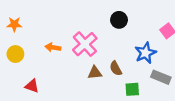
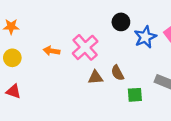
blue star: (145, 53) -> (145, 37), moved
red triangle: (32, 86) -> (13, 91), moved

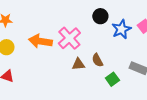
orange arrow: (52, 51) -> (40, 41), size x1.6
green square: (135, 95) -> (112, 79), turned -32

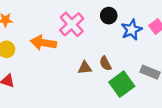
pink cross: (69, 38) -> (72, 24), moved
green square: (112, 79) -> (122, 84), size x1.6

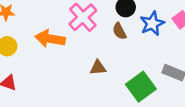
brown semicircle: (105, 63) -> (119, 31), moved

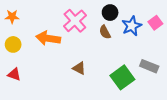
brown triangle: (98, 68) -> (79, 68), moved, turned 32

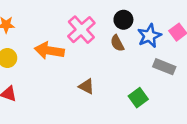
gray rectangle: (149, 66) -> (164, 67), moved
green square: (122, 77) -> (138, 98), size x0.7

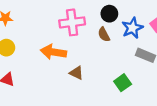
pink cross: (81, 30) -> (72, 22), turned 35
orange arrow: (49, 51) -> (53, 52), moved

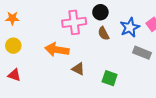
black circle: (109, 14) -> (100, 12), moved
green square: (123, 83) -> (110, 78), moved, turned -35

